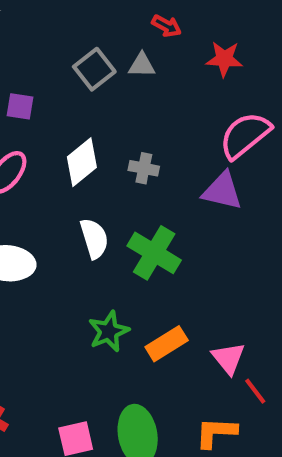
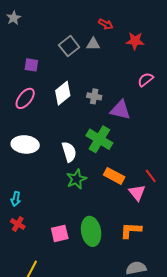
pink semicircle: (245, 135) -> (145, 80), size x0.6
purple triangle: (222, 191) -> (120, 110), moved
white semicircle: (94, 238) -> (69, 152), moved
orange rectangle: (167, 344) -> (114, 176), moved, turned 60
red line: (255, 391) -> (151, 176), moved

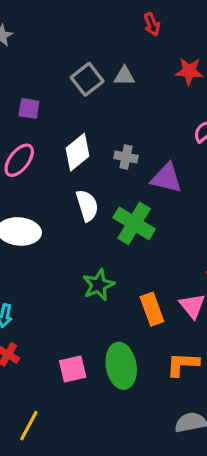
red arrow: (106, 24) -> (152, 24), moved, turned 40
white semicircle: (69, 152) -> (87, 206), moved
orange rectangle: (114, 176) -> (152, 309), moved, turned 42

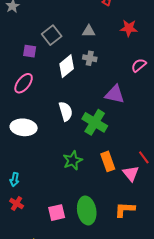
gray square: (87, 79) -> (52, 35), moved
white diamond: (77, 152) -> (67, 66), moved
gray cross: (126, 157) -> (90, 58), moved
orange rectangle: (152, 309) -> (108, 161), moved

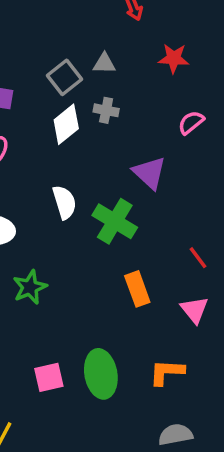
gray square: (52, 35) -> (64, 77), moved
purple triangle: (115, 94) -> (149, 173), turned 30
red line: (144, 157) -> (198, 258), moved
green star: (73, 160) -> (30, 287), moved
pink triangle: (131, 173) -> (195, 310), moved

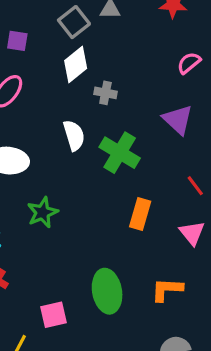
gray cross: (106, 110) -> (105, 93), moved
purple triangle: (149, 173) -> (178, 120), moved
orange rectangle: (137, 289) -> (140, 214), turned 36
pink square: (49, 377) -> (54, 315), moved

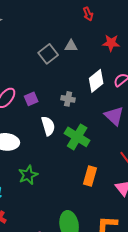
purple square: (17, 41) -> (31, 99), moved, turned -32
white diamond: (76, 65) -> (96, 81), moved

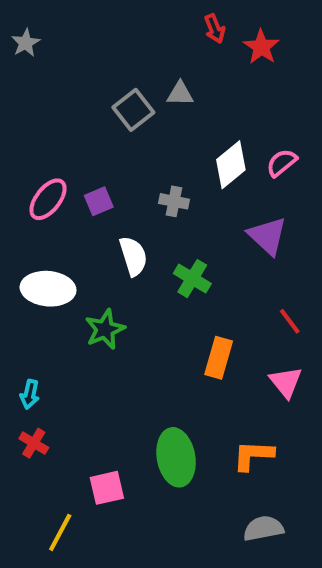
red star: (111, 43) -> (261, 47), moved, turned 30
green cross: (77, 137) -> (192, 279), size x0.7
green star: (28, 175) -> (105, 329), moved

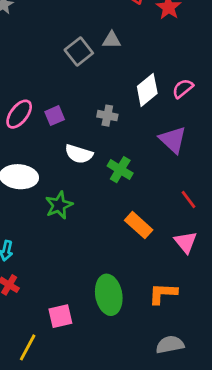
white semicircle: (133, 256) -> (79, 154), turned 124
orange rectangle: (219, 358) -> (139, 225), turned -64

